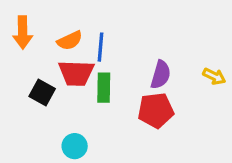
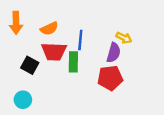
blue line: (101, 47) -> (80, 40), moved
yellow arrow: (214, 76) -> (124, 38), moved
cyan circle: (75, 146) -> (23, 100), moved

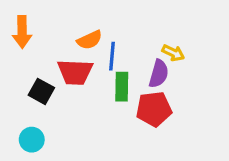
orange semicircle: (49, 29) -> (90, 40), moved
green rectangle: (73, 62) -> (122, 87), moved

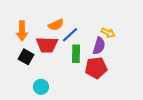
orange arrow: (22, 32) -> (22, 31), moved
blue line: (112, 56) -> (70, 35), turned 42
cyan circle: (32, 140) -> (41, 87), moved

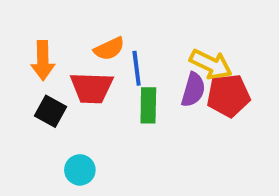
yellow arrow: (108, 33) -> (211, 64), size x1.5
blue line: (70, 35) -> (137, 68), turned -54
red pentagon: (96, 68) -> (228, 96), moved

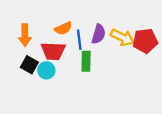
purple semicircle: (193, 90) -> (99, 34), moved
red pentagon: (228, 96) -> (145, 41), moved
cyan circle: (80, 170) -> (46, 70), moved

